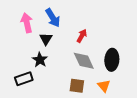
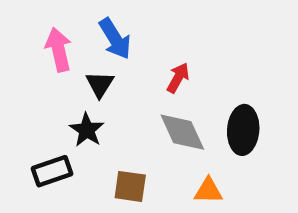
brown square: (77, 86) -> (130, 186), moved
orange triangle: (104, 86) -> (208, 191), moved, turned -48

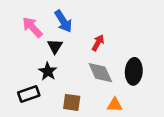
pink arrow: (59, 50) -> (32, 27), turned -30

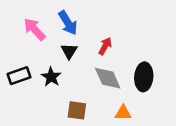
black triangle: (55, 46) -> (69, 51), moved
black rectangle: (29, 94) -> (19, 76), moved

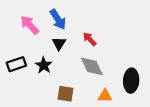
red arrow: (105, 46) -> (90, 39), turned -72
black ellipse: (144, 77) -> (131, 81), moved

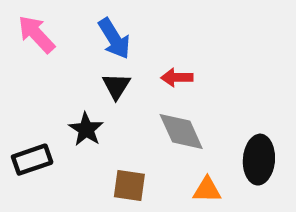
pink arrow: (29, 25) -> (36, 34), moved
red arrow: (90, 39) -> (177, 77), turned -48
black rectangle: (16, 64) -> (32, 160), moved

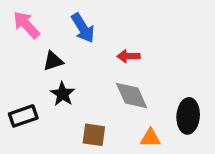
black triangle: (116, 86) -> (53, 61), moved, turned 40

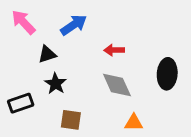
blue arrow: (83, 28) -> (74, 25), turned -92
black ellipse: (188, 116) -> (167, 74), moved
brown square: (94, 135) -> (71, 120), moved

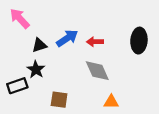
blue arrow: (74, 25) -> (67, 38), moved
black ellipse: (167, 74) -> (139, 41), moved
black star: (56, 84) -> (36, 69), moved

